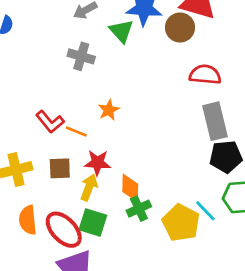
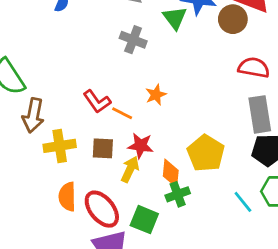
green square: (93, 222) -> (144, 220), moved
yellow pentagon: (181, 223) -> (206, 153), moved

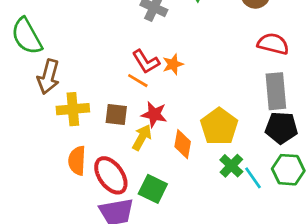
red L-shape: (97, 102) -> (146, 62), moved
green cross: (178, 194) -> (231, 166), moved, turned -30

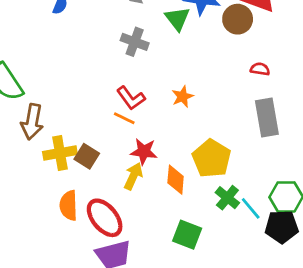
red semicircle: (273, 44) -> (260, 69), size x0.6
orange star: (173, 64) -> (183, 97), moved
brown square: (116, 114) -> (87, 156), moved, turned 30
black pentagon: (281, 128) -> (282, 227), moved
green square: (153, 189) -> (187, 235), moved

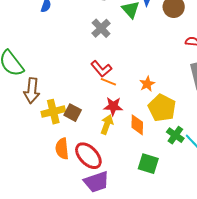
gray cross: (135, 42) -> (101, 28), turned 30
orange star: (183, 97) -> (147, 84), moved
orange line: (124, 118) -> (108, 82), moved

